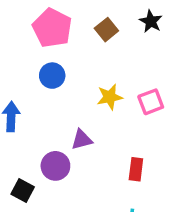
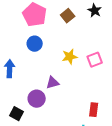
red rectangle: (136, 169) -> (94, 110), moved

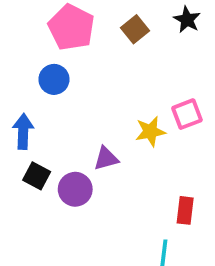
blue circle: (35, 44) -> (54, 79), moved
yellow star: (70, 57) -> (150, 131), moved
black square: (17, 114) -> (37, 176), moved

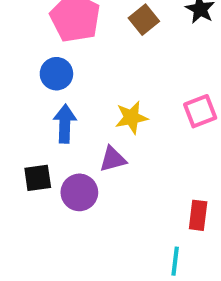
blue arrow: (23, 131) -> (65, 124), moved
yellow star: (150, 131) -> (131, 117), moved
black square: (37, 176) -> (38, 178), turned -36

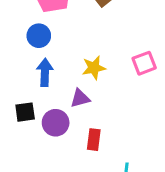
red rectangle: (198, 215) -> (94, 140), moved

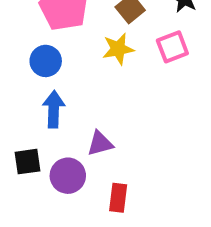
pink square: (144, 63) -> (172, 47), moved
yellow star: (94, 68) -> (118, 49), moved

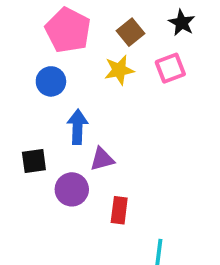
blue arrow: (54, 109) -> (77, 127), moved
black square: (28, 162) -> (34, 161), moved

